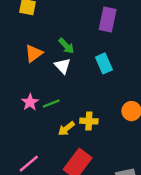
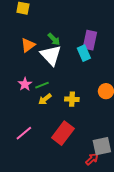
purple rectangle: (108, 20) -> (90, 40), moved
white triangle: (63, 66) -> (51, 55), size x1.6
yellow arrow: (66, 129) -> (45, 99), moved

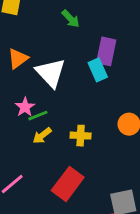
green arrow: (54, 39) -> (71, 19), moved
pink star: (25, 84) -> (25, 107), moved

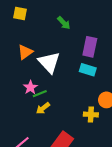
cyan rectangle: (98, 70) -> (88, 70), moved, turned -49
yellow cross: (81, 136) -> (91, 115), moved

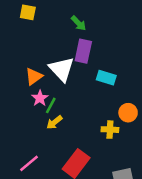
purple rectangle: (90, 47) -> (83, 51), moved
orange triangle: (25, 52) -> (34, 76), moved
green line: (40, 94) -> (51, 105), turned -40

